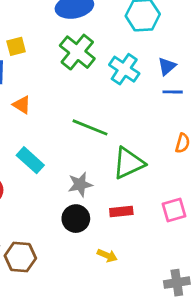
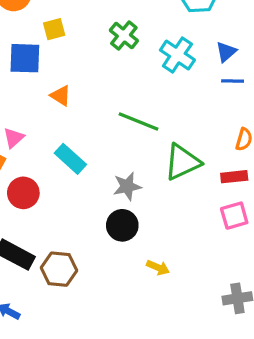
green cross: (77, 52) -> (124, 36), size x0.7
red rectangle: (121, 211) -> (234, 177), moved

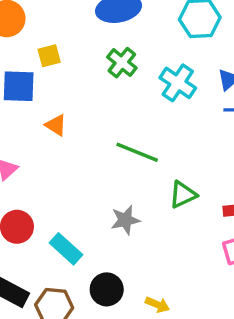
cyan rectangle: (70, 159) -> (66, 249), moved
green triangle: (182, 162) -> (183, 195), size x0.7
black circle: (122, 225) -> (107, 289), moved

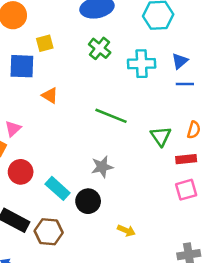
cyan cross: (178, 83) -> (142, 64), turned -36
green triangle: (183, 195) -> (161, 136), moved, turned -40
black circle: (107, 289) -> (88, 201), moved

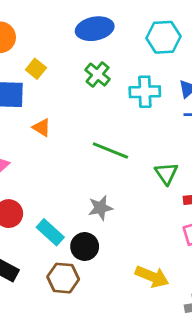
yellow square: (45, 43) -> (36, 69), turned -36
yellow arrow: (126, 230) -> (152, 277), moved, size x1.6
brown hexagon: (49, 232) -> (63, 278), moved

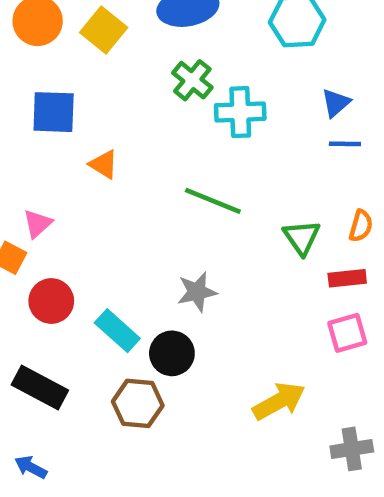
yellow square: (36, 69) -> (104, 30), moved, size x1.4
cyan cross: (145, 92) -> (240, 112), moved
yellow arrow: (152, 277) -> (279, 401), turned -52

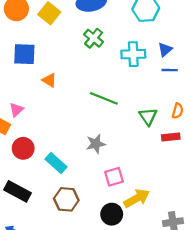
cyan cross: (240, 112) -> (133, 54), moved
pink square: (347, 333) -> (114, 177), moved
black circle: (172, 353) -> (112, 214), moved

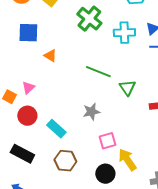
green cross: (94, 38) -> (89, 19), size x1.4
pink triangle: (16, 110) -> (28, 88), moved
green triangle: (148, 117) -> (127, 88), moved
yellow arrow: (137, 198) -> (127, 160), turned -95

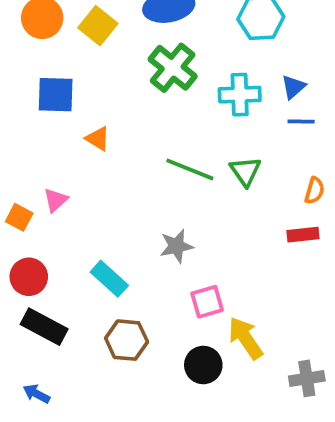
green triangle: (127, 88) -> (245, 171), moved
red circle: (27, 116) -> (29, 277), moved

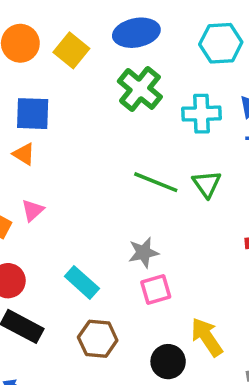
orange triangle: (98, 139) -> (24, 154), moved
pink square: (207, 302) -> (156, 289), moved

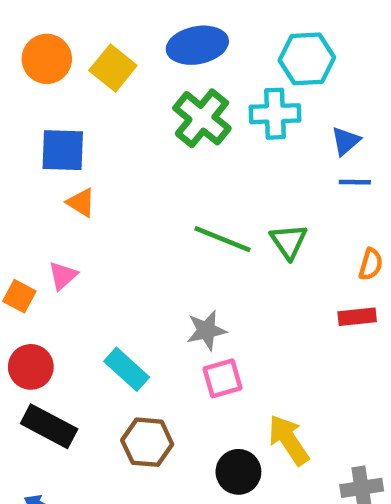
cyan cross: (201, 114) -> (275, 114), moved
orange triangle: (24, 154) -> (81, 203), moved

